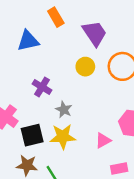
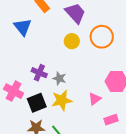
blue triangle: (28, 41) -> (23, 27), turned -48
purple cross: (42, 87) -> (39, 73), moved

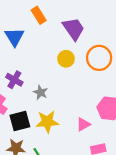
purple cross: (39, 73) -> (14, 80), moved
gray star: (59, 78) -> (40, 92), moved

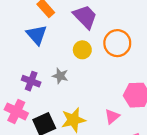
blue triangle: (14, 37) -> (37, 35), moved
gray star: (40, 92) -> (60, 76), moved

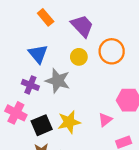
blue triangle: (37, 35) -> (38, 54), moved
gray star: (60, 76) -> (58, 81), size x1.6

